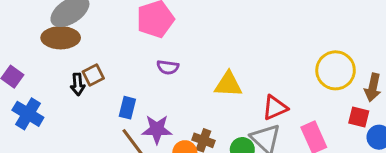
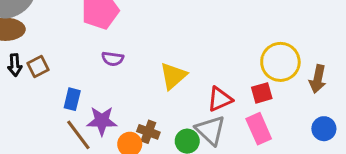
black arrow: (78, 84) -> (15, 65), moved
yellow triangle: (228, 84) -> (173, 76), turned -44
red square: (359, 117) -> (262, 93), moved, turned -30

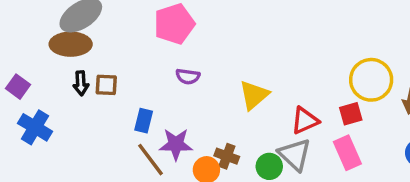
brown square: (38, 67) -> (106, 85), turned 30

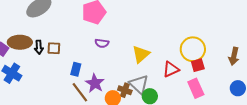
brown ellipse: (71, 44) -> (20, 42), moved
yellow circle: (371, 80) -> (193, 49), moved
purple star: (176, 144) -> (95, 83), turned 30
gray triangle: (295, 155) -> (139, 84), moved

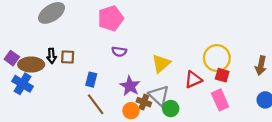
brown ellipse: (20, 42) -> (31, 64), moved
red square: (198, 65) -> (222, 75), turned 32
purple star: (95, 83) -> (130, 86), moved

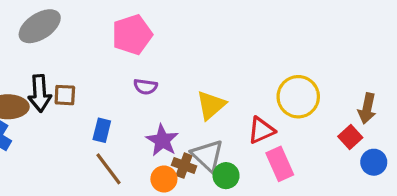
black arrow: (52, 56) -> (40, 93), size x1.5
red square: (222, 75) -> (350, 137), moved, turned 32
pink rectangle: (220, 100) -> (280, 164), moved

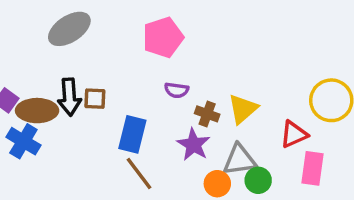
blue rectangle: (102, 130) -> (132, 134), size x1.5
gray triangle: (208, 155) -> (239, 160), turned -51
pink rectangle: (280, 164) -> (313, 168), turned 32
brown cross: (184, 166) -> (207, 114), moved
orange circle: (164, 179) -> (217, 184), moved

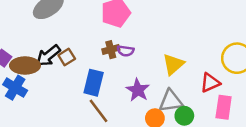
black arrow: (69, 97) -> (48, 56), turned 55
brown square: (95, 99) -> (67, 57), turned -35
brown cross: (207, 114) -> (111, 50), moved, turned -35

